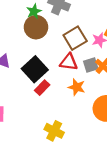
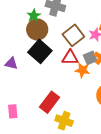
black square: (35, 69) -> (40, 51), moved
orange star: (77, 87) -> (82, 70), moved
red rectangle: (42, 88) -> (49, 102), moved, size x1.5

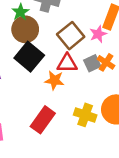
orange star: (82, 70) -> (54, 80), moved
yellow cross: (64, 121) -> (85, 115), moved

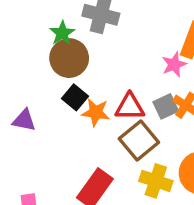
brown square: (71, 36) -> (139, 140), moved
black square: (29, 57) -> (75, 97), size x0.6
orange star: (54, 80) -> (96, 112), moved

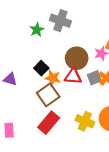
brown circle: (69, 58) -> (77, 58), moved
brown square: (139, 140) -> (48, 95), moved

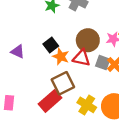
gray square: (94, 78) -> (103, 63), turned 32
brown square: (48, 95) -> (63, 83), moved

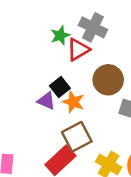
purple triangle: (18, 51) -> (46, 101), moved
red triangle: (82, 58) -> (78, 50), moved, turned -42

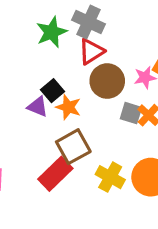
green star: (60, 35) -> (52, 32), size x1.4
red triangle: (78, 50) -> (91, 52), moved

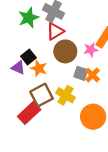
yellow cross: (110, 177) -> (66, 95), moved

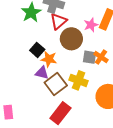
pink star: (91, 50) -> (91, 25), moved
purple triangle: (18, 68) -> (42, 73), moved
red rectangle: (29, 113) -> (60, 113), moved

